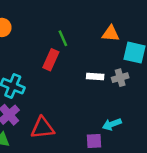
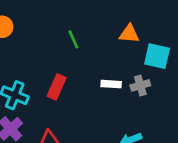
red rectangle: (51, 60) -> (57, 87), moved

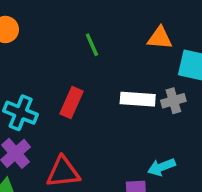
white rectangle: (111, 84) -> (138, 99), size x1.4

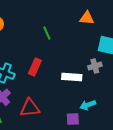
orange triangle: (160, 38) -> (87, 18), moved
white rectangle: (138, 99) -> (72, 77), moved

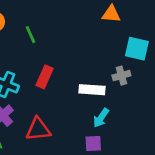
green line: (47, 33) -> (31, 35), moved
cyan arrow: (88, 105) -> (101, 118), moved, turned -35

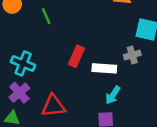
red rectangle: (45, 77) -> (76, 56), moved

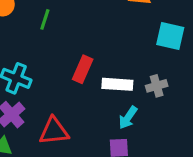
green line: (46, 16) -> (45, 19), turned 42
gray cross: (132, 55) -> (157, 86), moved

